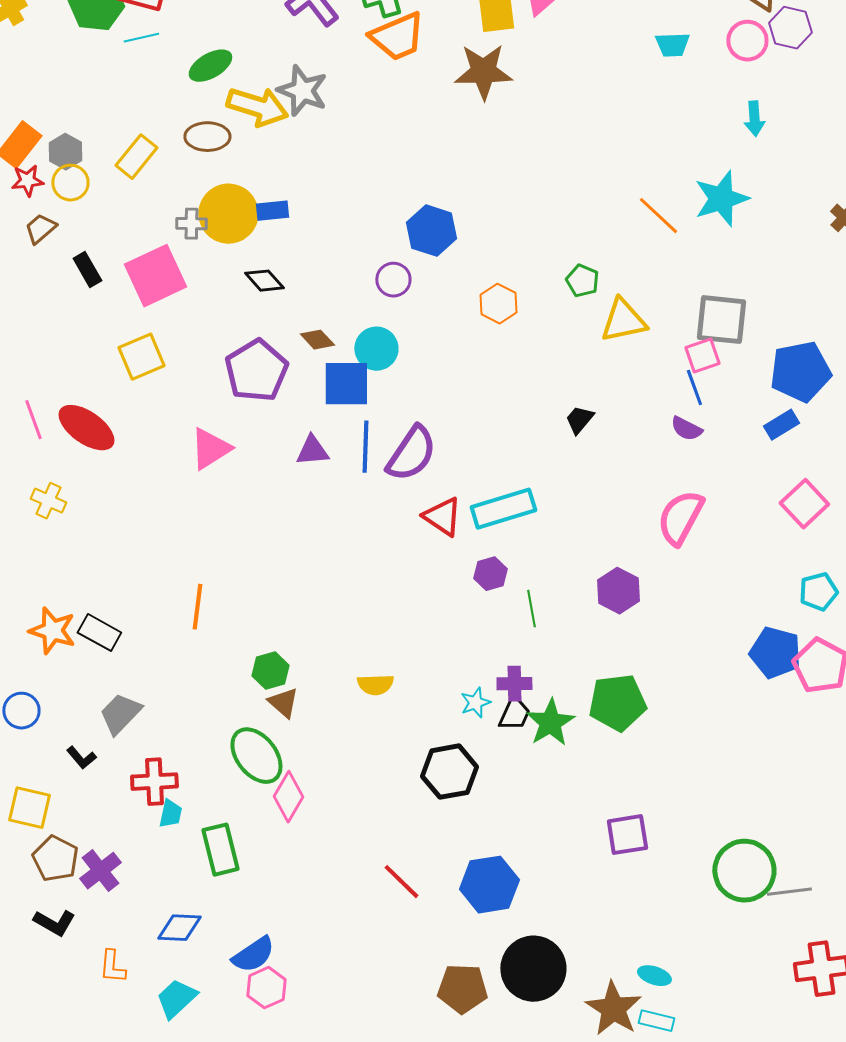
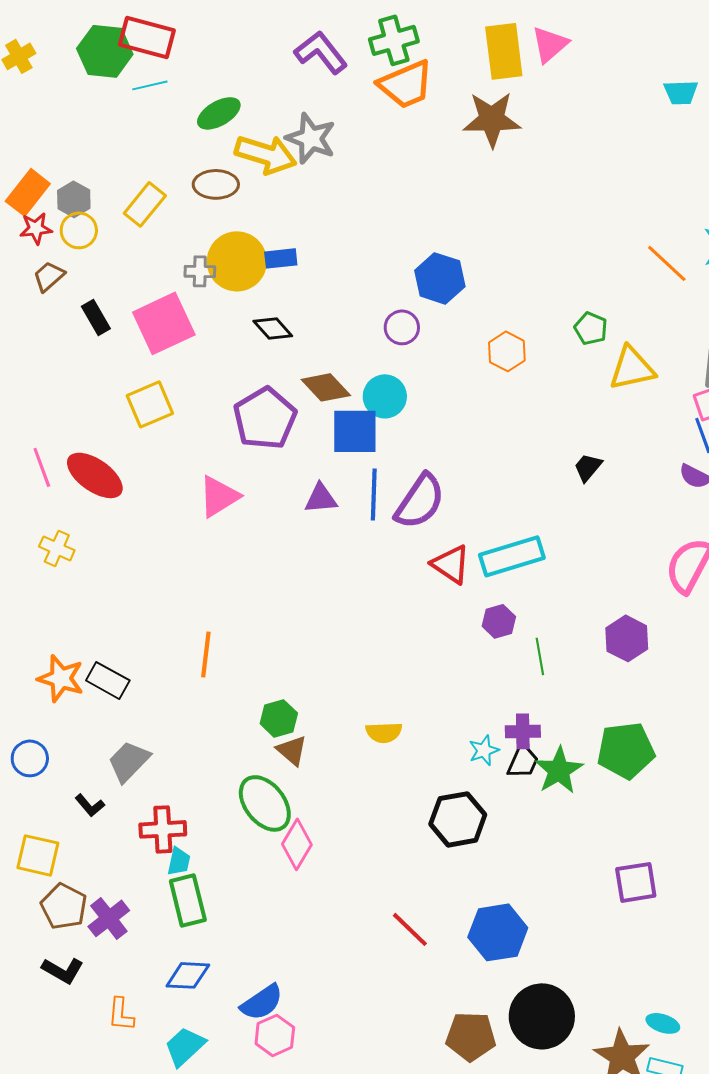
brown diamond: (317, 340) -> (326, 387), size x1.4
green rectangle: (220, 850) -> (188, 900), moved

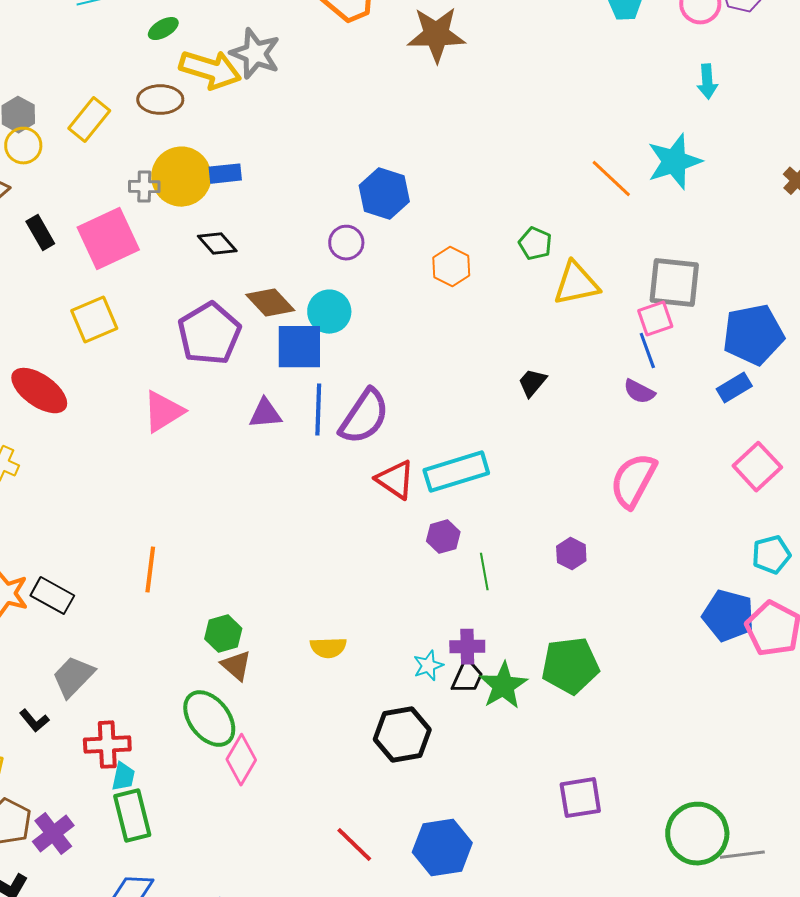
green ellipse: (219, 113) -> (163, 29), size x0.7
purple hexagon: (627, 638) -> (571, 554), size x0.7

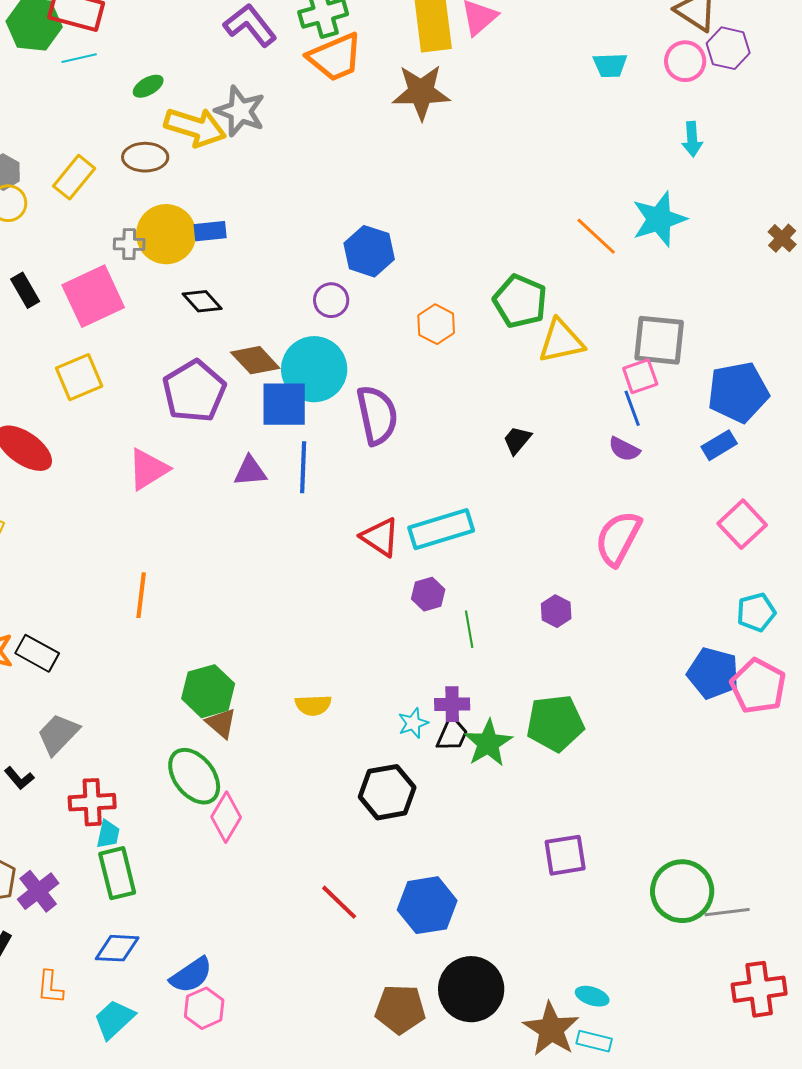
green pentagon: (535, 244) -> (520, 301), size x1.6
cyan circle: (329, 312) -> (314, 369), size x1.5
purple semicircle: (364, 417) -> (377, 415), moved, turned -46
orange line: (150, 570) -> (141, 595), moved
green hexagon: (223, 634) -> (208, 691), size x1.4

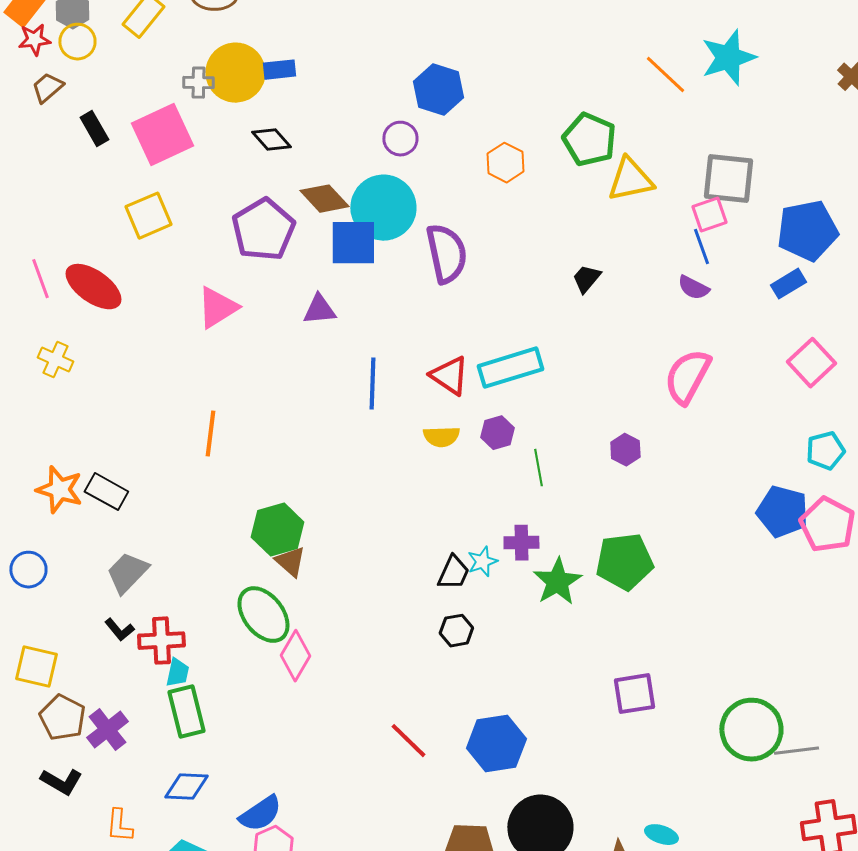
blue line: (303, 467) -> (372, 384), moved
yellow semicircle: (313, 705) -> (441, 437), moved
black trapezoid: (452, 734) -> (453, 573), moved
black L-shape: (19, 778) -> (119, 630), moved
black hexagon: (387, 792) -> (456, 631), size x0.6

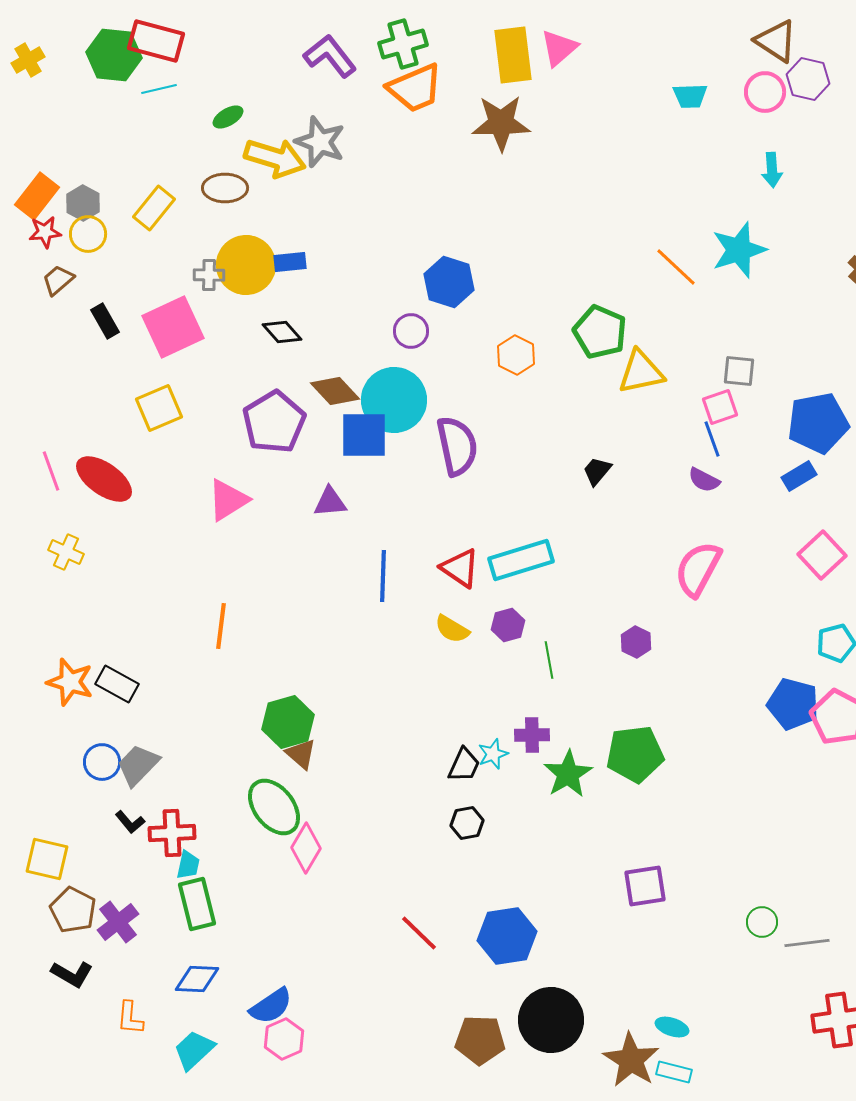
gray square: (728, 179) -> (739, 371), size x0.6
yellow semicircle: (441, 437) -> (452, 629), turned 33
blue circle: (28, 570) -> (102, 762), moved
green circle: (751, 730) -> (762, 922), size x0.5

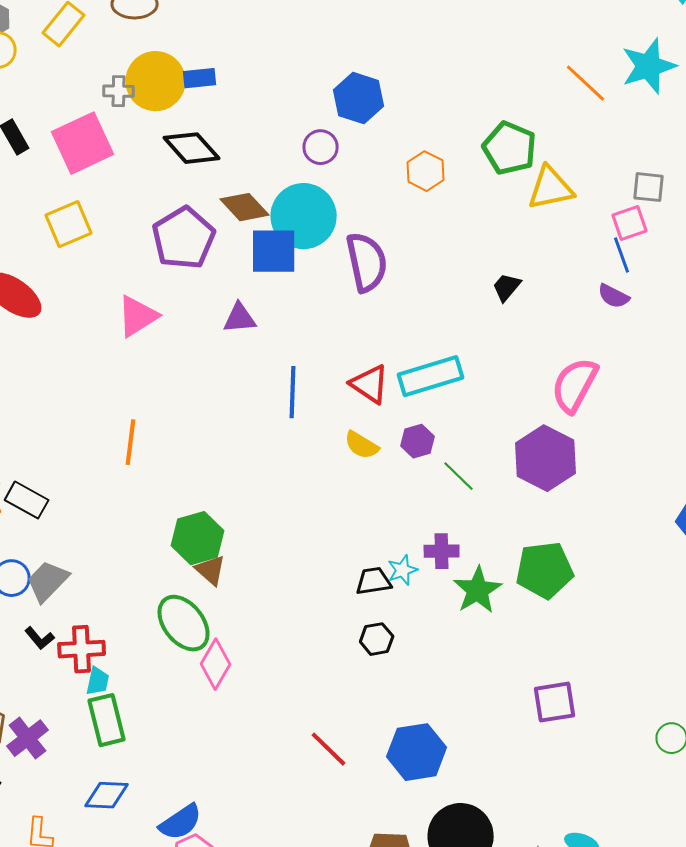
black diamond: (282, 332) -> (192, 148), size x1.4
pink semicircle: (698, 569) -> (575, 385), moved
purple hexagon: (636, 642) -> (546, 458), size x2.0
green line: (549, 660) -> (459, 476), turned -36
black trapezoid: (464, 765) -> (374, 581), turned -123

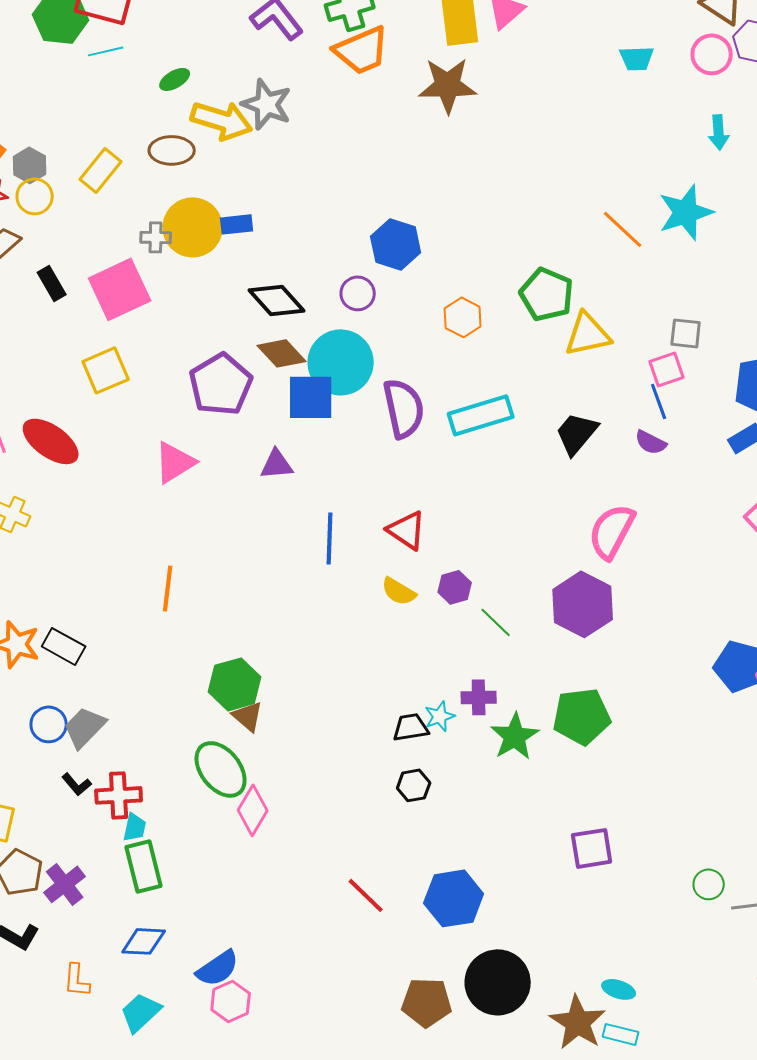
black diamond: (192, 148) -> (277, 300), moved
black trapezoid: (507, 287) -> (577, 433), moved, size x1.5
cyan rectangle: (431, 376) -> (481, 415), moved

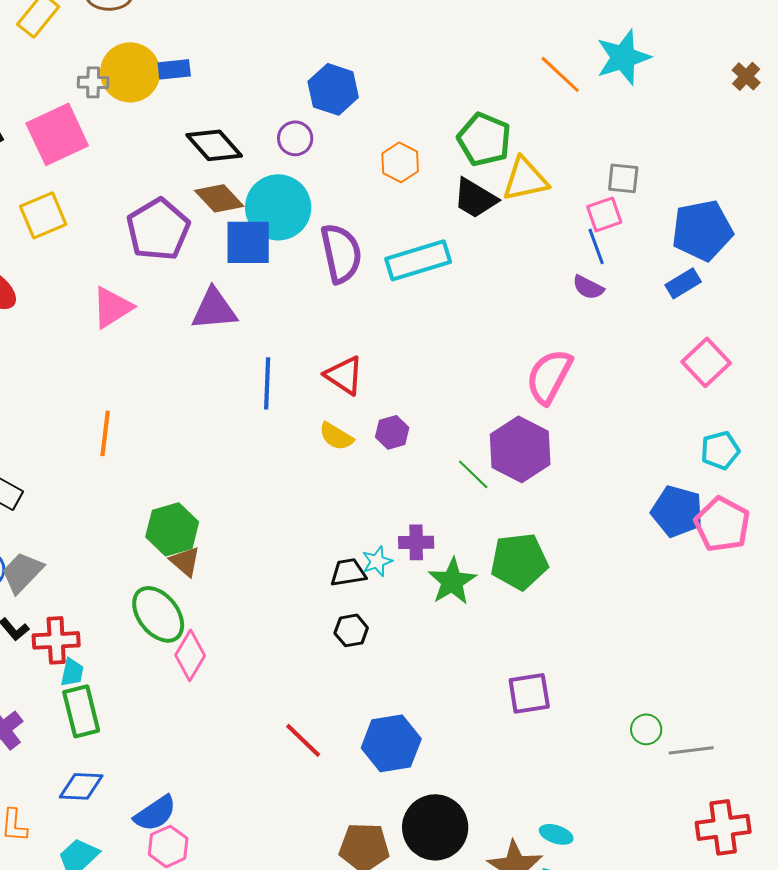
black trapezoid: (577, 433) -> (475, 198), moved, turned -99
purple triangle: (277, 464) -> (214, 309), size x1.4
green line: (496, 622) -> (473, 474), moved

